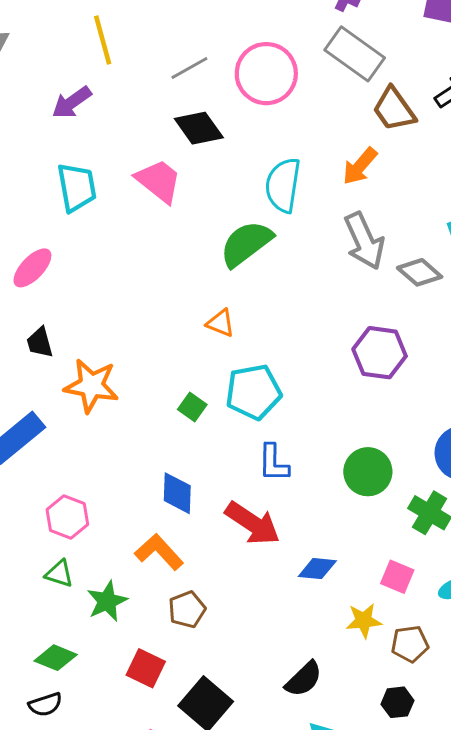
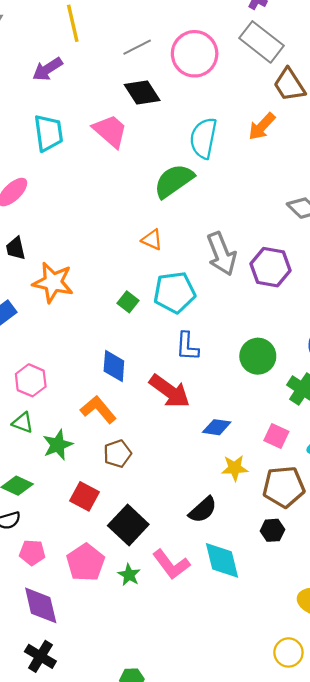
gray arrow: (364, 241) -> (222, 254), moved
yellow star: (364, 621) -> (235, 468), moved
brown pentagon: (410, 644) -> (284, 487), size x1.5

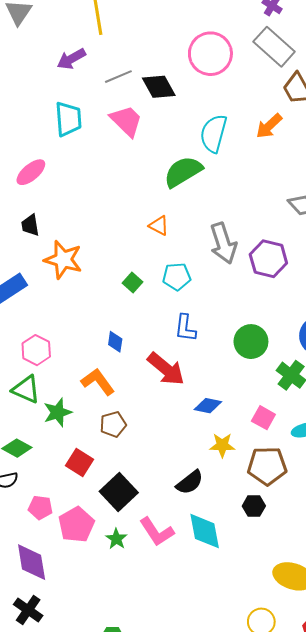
gray line: (137, 47) -> (118, 77), moved
cyan pentagon: (174, 292) -> (177, 277), size x0.7
blue diamond: (114, 366) -> (115, 342), size x0.7
green triangle: (23, 423) -> (26, 389), size x1.4
pink pentagon: (32, 553) -> (40, 507), moved

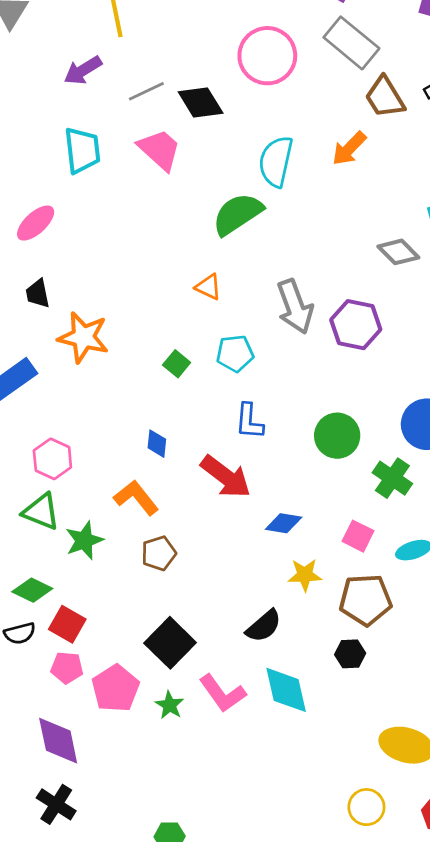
red square: (79, 462) -> (67, 624), moved

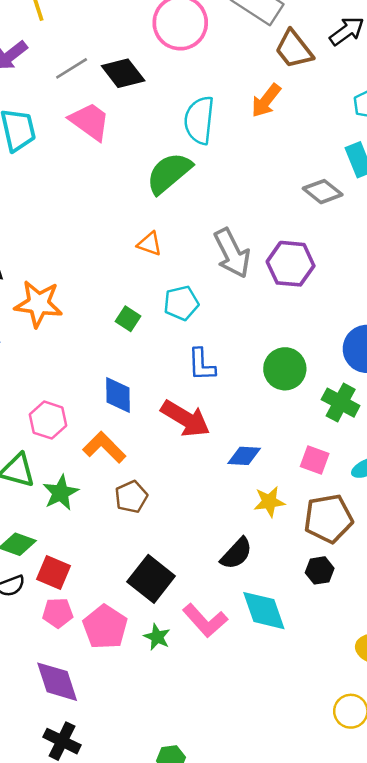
blue diamond: (157, 444) -> (118, 395), size x1.4
pink hexagon: (52, 459) -> (48, 420), moved

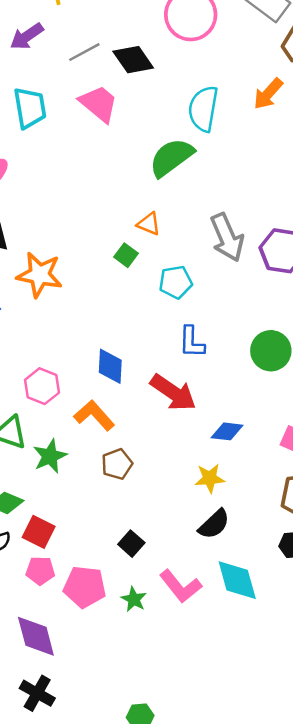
green square: (128, 319) -> (126, 255), moved
yellow star: (269, 502) -> (210, 478), moved
black square: (151, 579) -> (131, 544), size x0.6
pink pentagon: (105, 627) -> (85, 587), turned -30

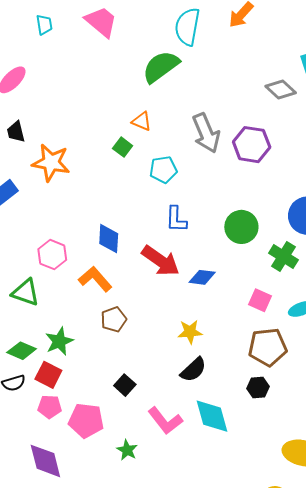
cyan trapezoid: (30, 108) -> (44, 25), size x0.6
blue diamond: (227, 431) -> (202, 277), moved
green star: (50, 456) -> (59, 341), moved
green star: (134, 599) -> (127, 450), moved

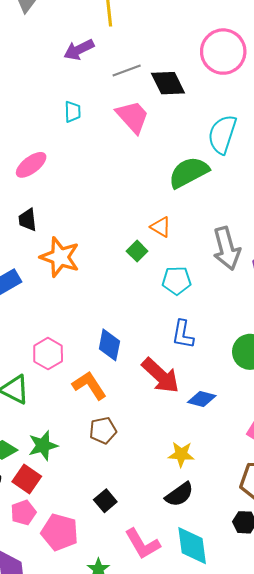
pink pentagon: (50, 407) -> (23, 513), turned -30

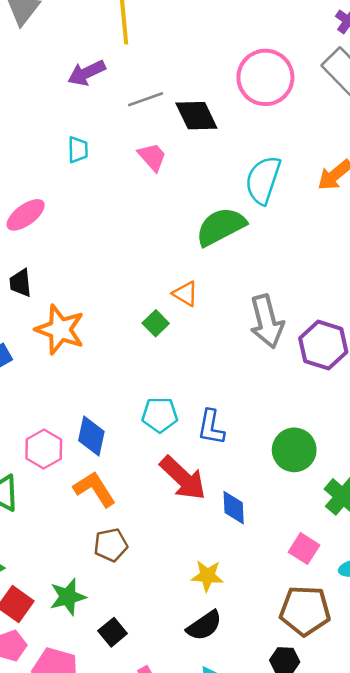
pink trapezoid: (133, 117) -> (152, 157), size x0.7
cyan pentagon: (177, 281) -> (160, 415), moved
blue diamond: (109, 345) -> (91, 436), moved
blue diamond: (202, 399) -> (234, 508), turned 72
green star: (43, 446) -> (68, 597), moved

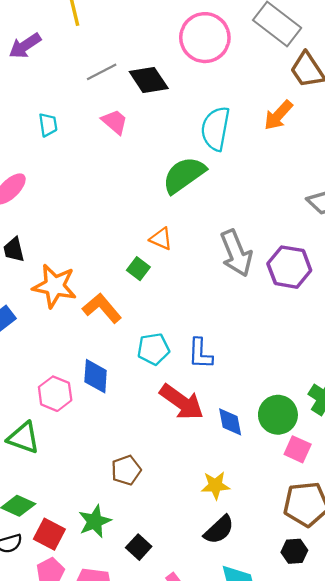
purple arrow: (87, 73) -> (25, 46), moved
green circle: (294, 450) -> (278, 415), moved
orange L-shape: (95, 489) -> (102, 308), moved

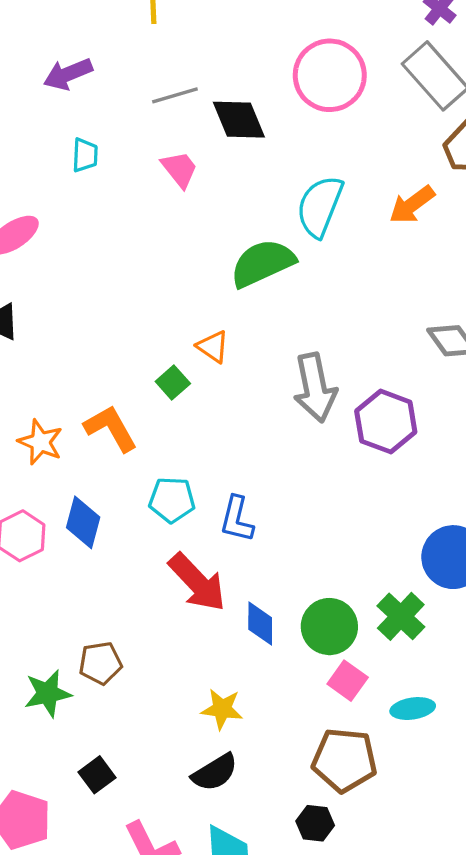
purple arrow: (25, 46) -> (68, 74), moved
orange star: (55, 286) -> (40, 442), moved, size x0.7
green star: (95, 521) -> (48, 693), moved

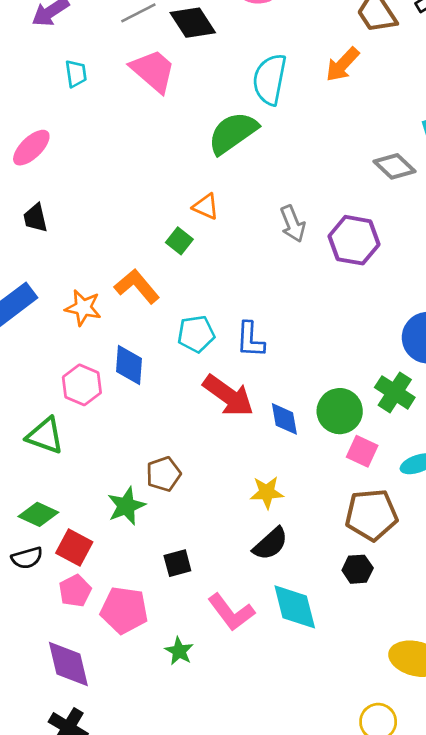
pink trapezoid: (180, 169) -> (153, 71), size x1.5
gray arrow: (315, 388) -> (293, 224), size x0.7
black square: (97, 775) -> (177, 563), turned 32

